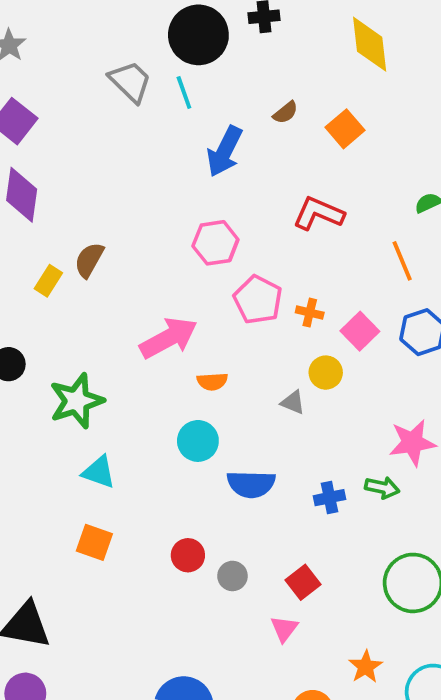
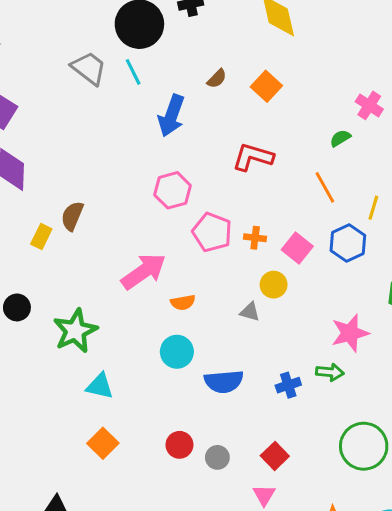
orange square: (94, 542) -> (103, 443), turned 32

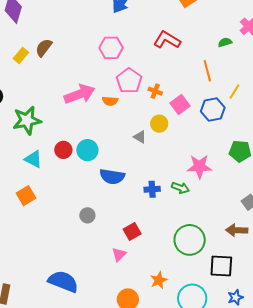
orange semicircle: (183, 302) -> (110, 101), moved
red circle: (179, 445) -> (63, 150), moved
gray circle: (217, 457) -> (87, 215), moved

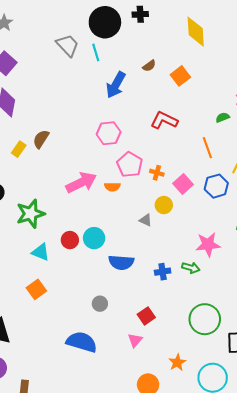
blue semicircle: (63, 281) -> (82, 342), moved

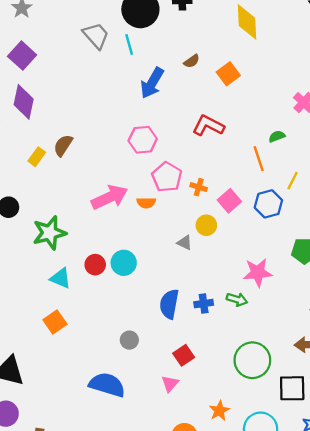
green semicircle: (223, 117) -> (277, 136), moved
blue semicircle: (121, 262) -> (169, 304), moved, turned 95

